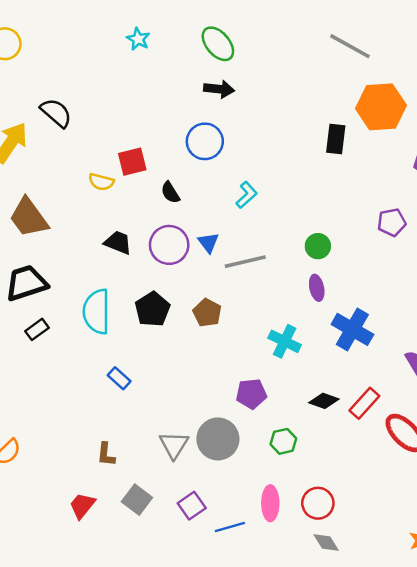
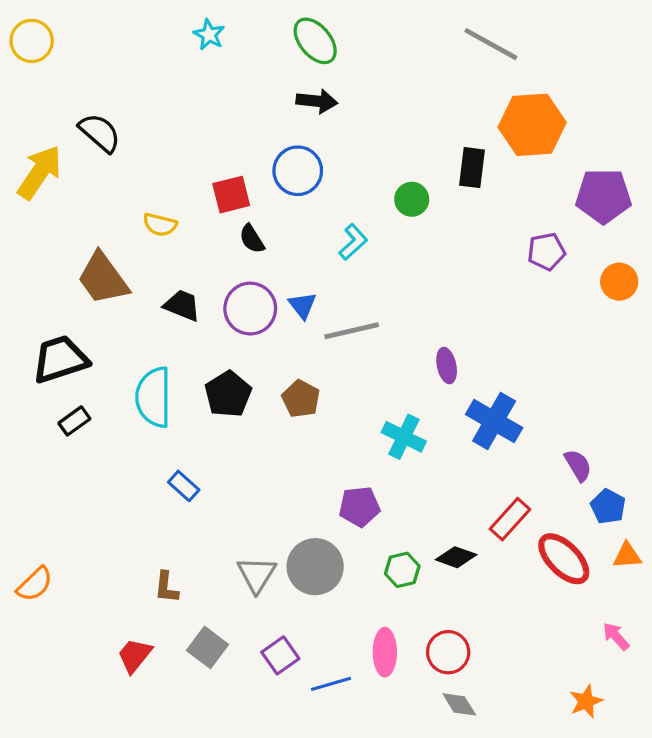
red square: (132, 162) -> (231, 195), moved
brown trapezoid: (29, 218) -> (103, 278), moved
purple pentagon: (392, 222) -> (546, 252), moved
green circle: (318, 246) -> (412, 199), moved
black diamond: (324, 401) -> (456, 557), moved

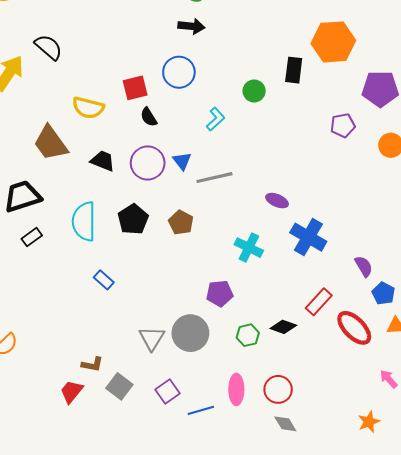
yellow semicircle: (160, 225) -> (88, 108), size x1.4
purple ellipse: (447, 366) -> (277, 201), turned -55
brown L-shape: (166, 587) -> (92, 364), moved, turned -85

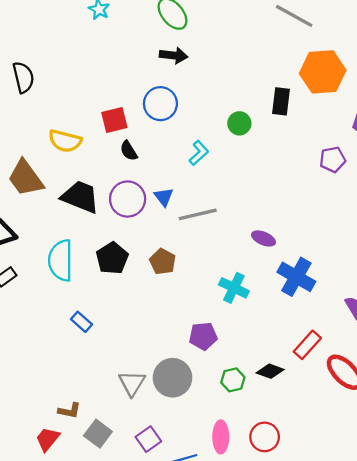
black semicircle: (48, 47) -> (23, 77), turned 36
black trapezoid: (103, 161) -> (80, 197), size x1.5

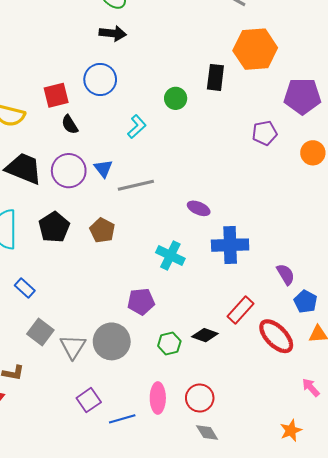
blue cross: (296, 277) -> (230, 245), turned -32
gray square: (98, 434) -> (40, 332), moved

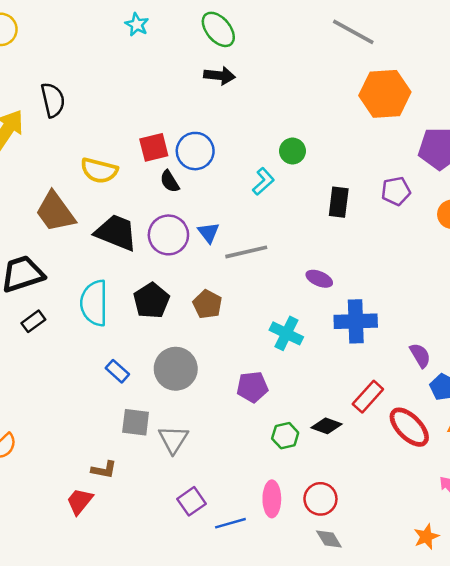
black rectangle: (215, 77) -> (339, 202), moved
blue circle: (100, 79) -> (195, 151), moved
cyan L-shape: (137, 127) -> (263, 181), moved
gray square: (40, 332) -> (136, 422), turned -30
gray circle: (112, 341) -> (176, 369), moved

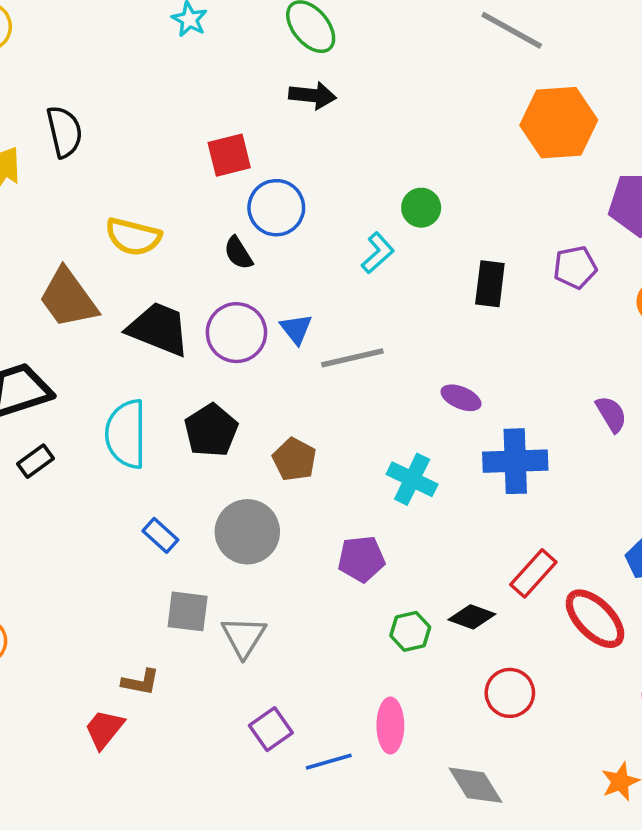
red square: (154, 147) -> (229, 155), moved
brown pentagon: (207, 304) -> (294, 459), moved
purple semicircle: (420, 355) -> (611, 414), moved
red circle: (320, 499) -> (510, 693), moved
gray diamond: (329, 539) -> (475, 785), size x1.4

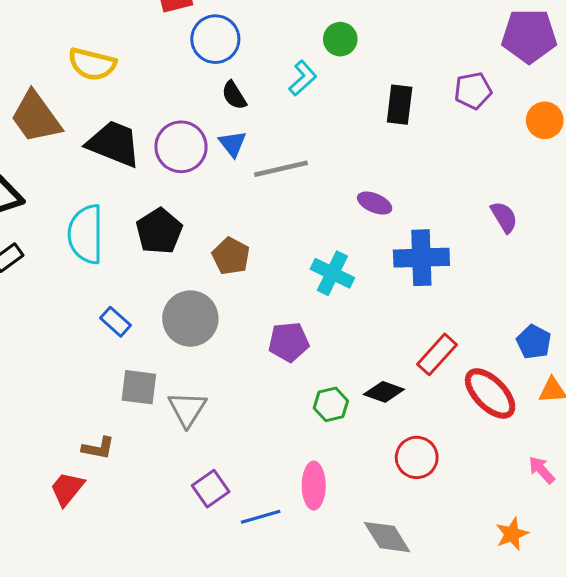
black semicircle: (238, 253) -> (234, 95), moved

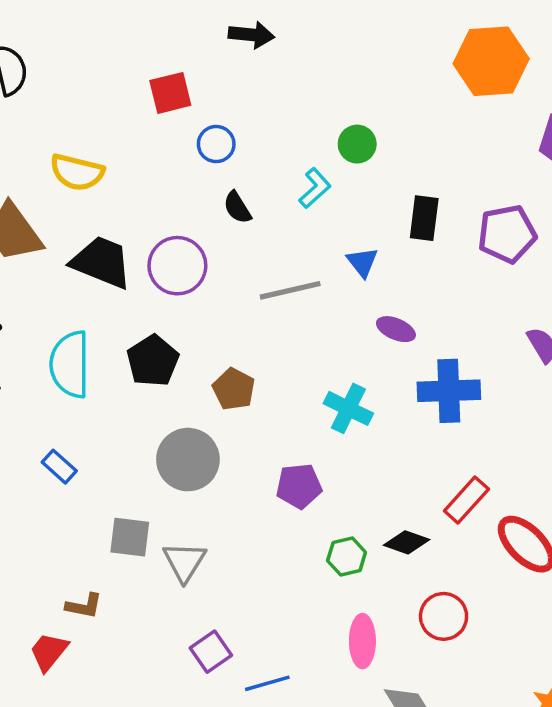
blue circle: (215, 39) -> (216, 144), size x0.7
purple pentagon: (473, 91) -> (507, 234), moved, size x1.4
blue triangle: (233, 144) -> (362, 262), moved
blue rectangle: (115, 322) -> (59, 467), moved
pink ellipse: (314, 486) -> (362, 641), moved

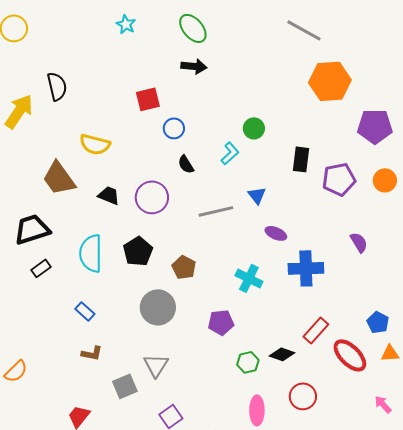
black rectangle: (424, 218) -> (301, 159), moved
black trapezoid: (102, 262) -> (109, 195), size x0.6
gray square: (130, 537) -> (125, 386), moved, turned -30
brown L-shape: (84, 606) -> (92, 353), moved

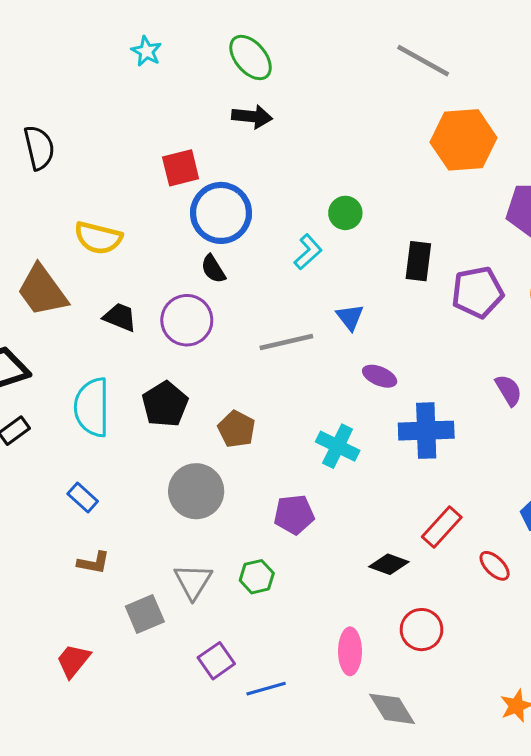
blue circle: (174, 128) -> (221, 213), size x1.8
black semicircle: (186, 164) -> (213, 269), moved
red ellipse: (350, 355) -> (495, 566), size x0.6
green hexagon: (248, 362) -> (257, 577), moved

